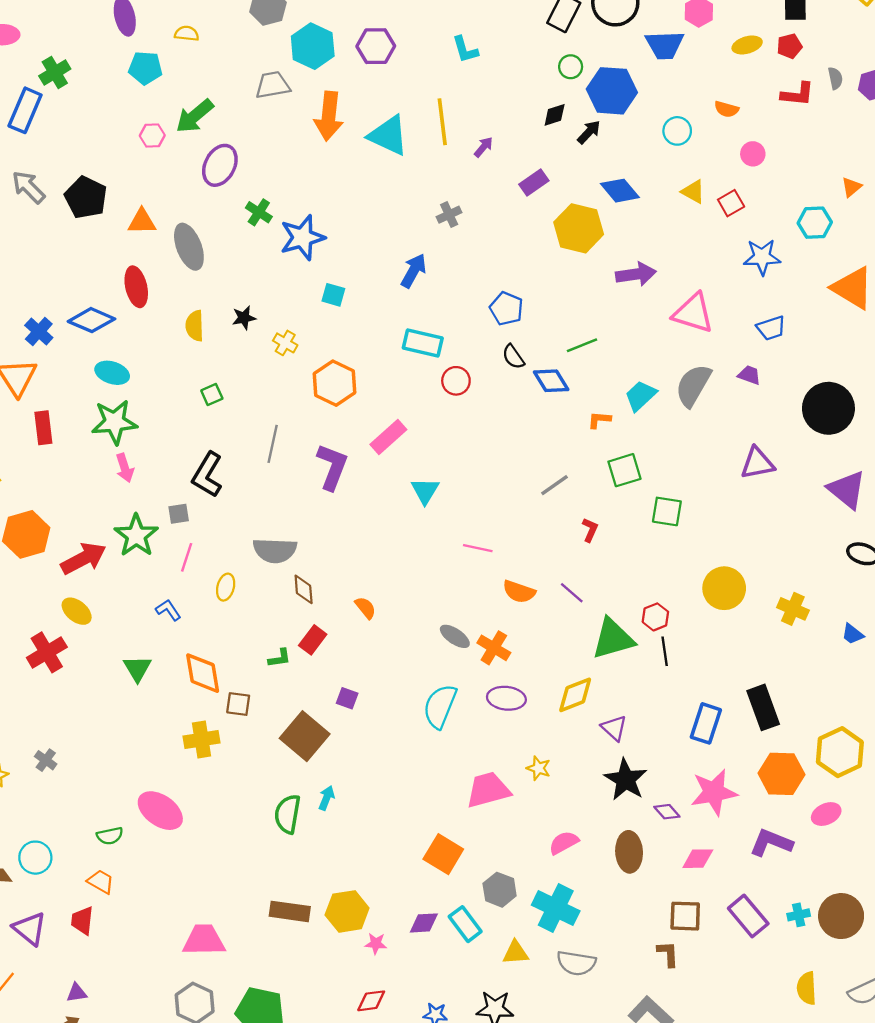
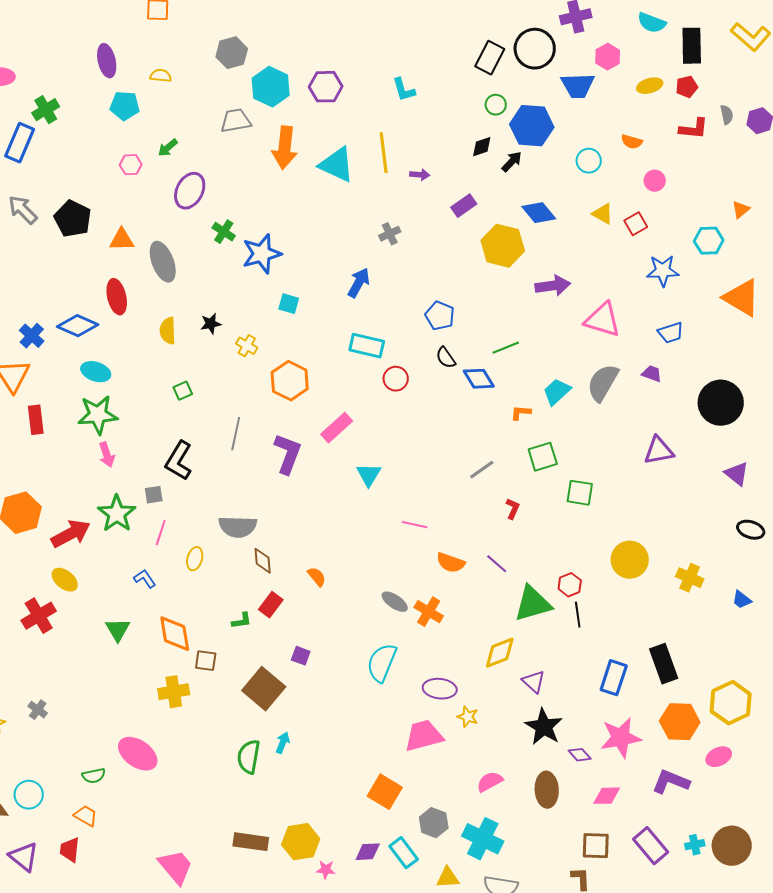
green arrow: (195, 116) -> (168, 148), size x0.6
purple arrow: (483, 147) -> (420, 175), turned 54
purple triangle: (847, 490) -> (737, 474), size x0.7
purple ellipse: (506, 698) -> (440, 689), moved
pink trapezoid: (204, 940) -> (176, 867), turned 51

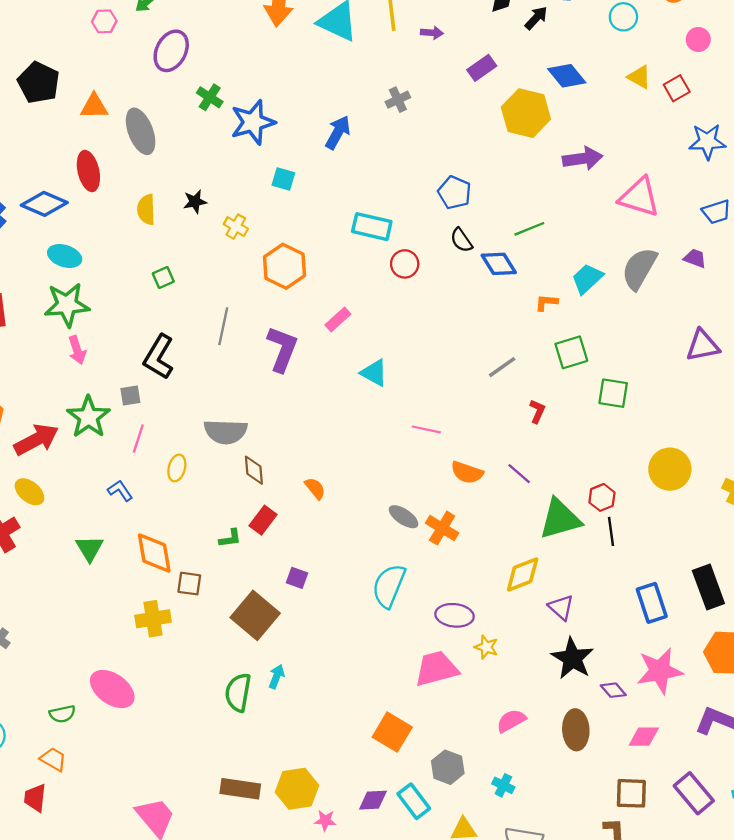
blue arrow: (359, 283) -> (338, 132), moved
pink rectangle: (337, 428) -> (338, 319), size x0.7
cyan triangle: (369, 475) -> (374, 373), turned -32
blue rectangle: (614, 678) -> (652, 603), turned -36
cyan cross: (483, 839) -> (503, 785), size x0.5

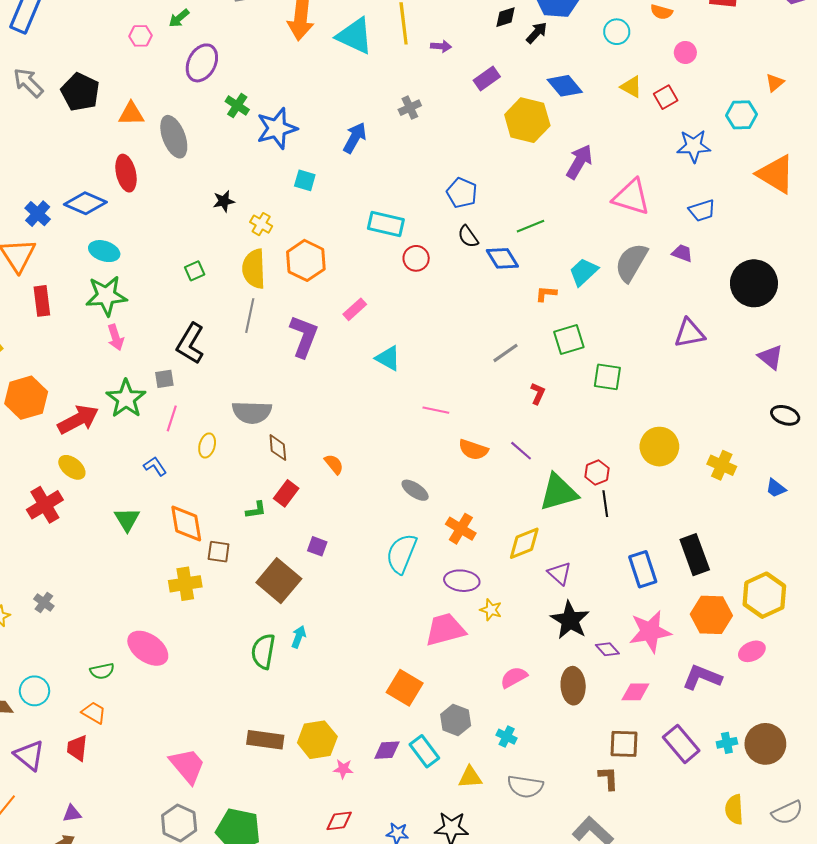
purple arrow: (583, 159) -> (579, 162), turned -52
yellow semicircle: (146, 210) -> (254, 269), moved, size x1.4
orange cross: (442, 528) -> (461, 529), moved

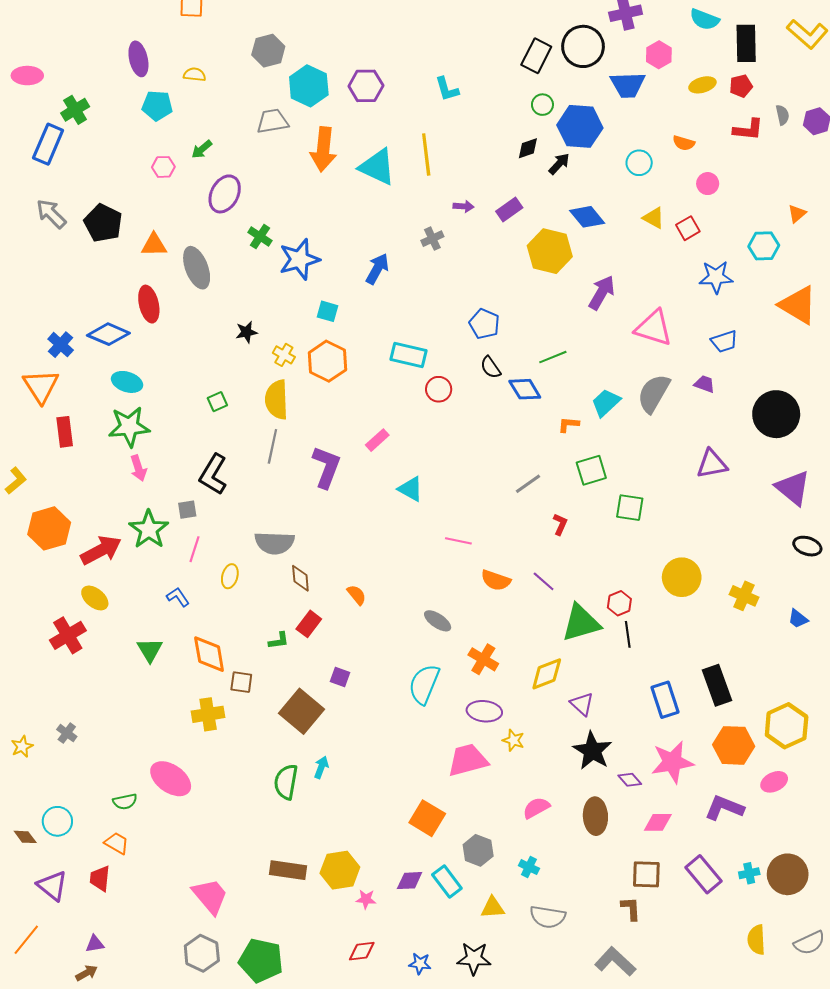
purple arrow: (441, 46) -> (464, 206), moved
orange hexagon: (306, 260) -> (327, 361), moved
purple triangle: (771, 357) -> (793, 488), size x1.4

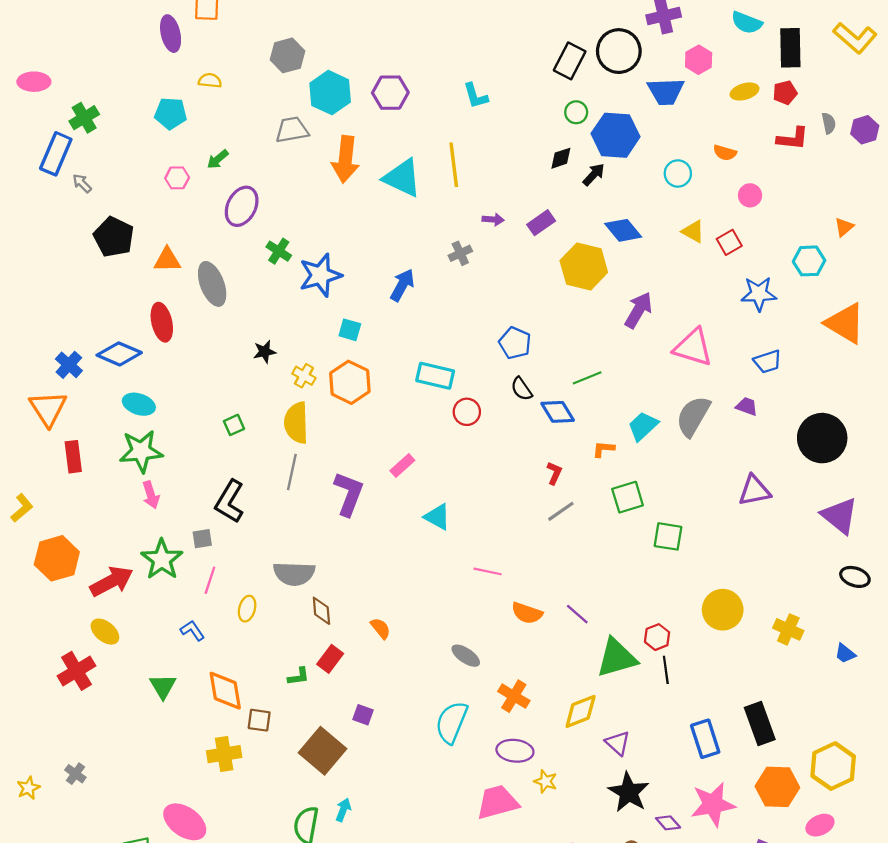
purple ellipse: (138, 59) -> (171, 34), moved
gray arrow: (51, 214) -> (82, 183), moved, size x0.6
red L-shape: (560, 524) -> (554, 473), moved

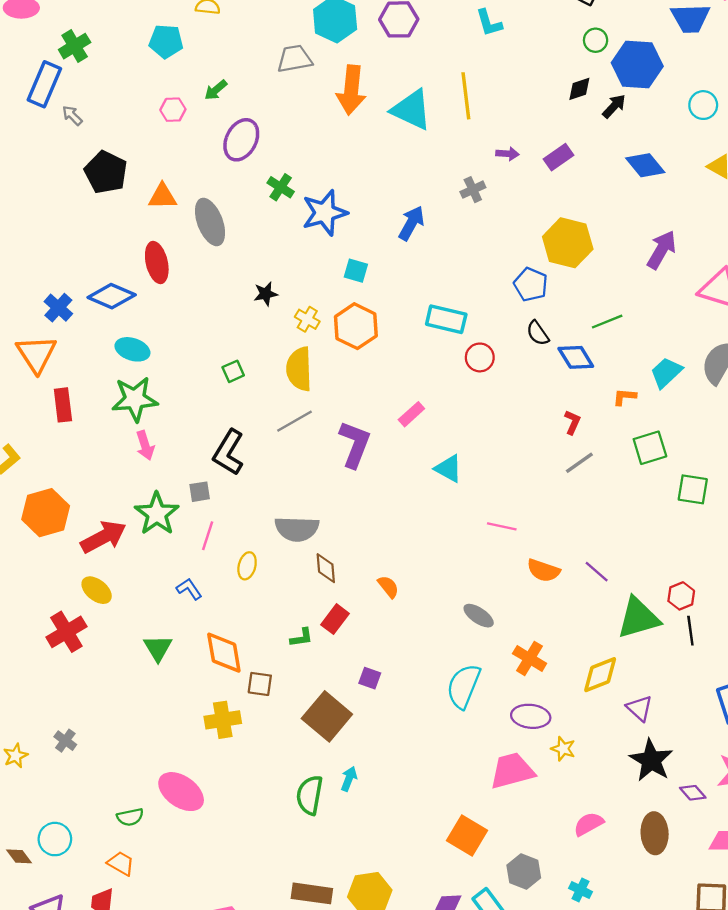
yellow hexagon: (584, 266) -> (568, 243), moved
gray line: (292, 472) -> (295, 421), turned 48

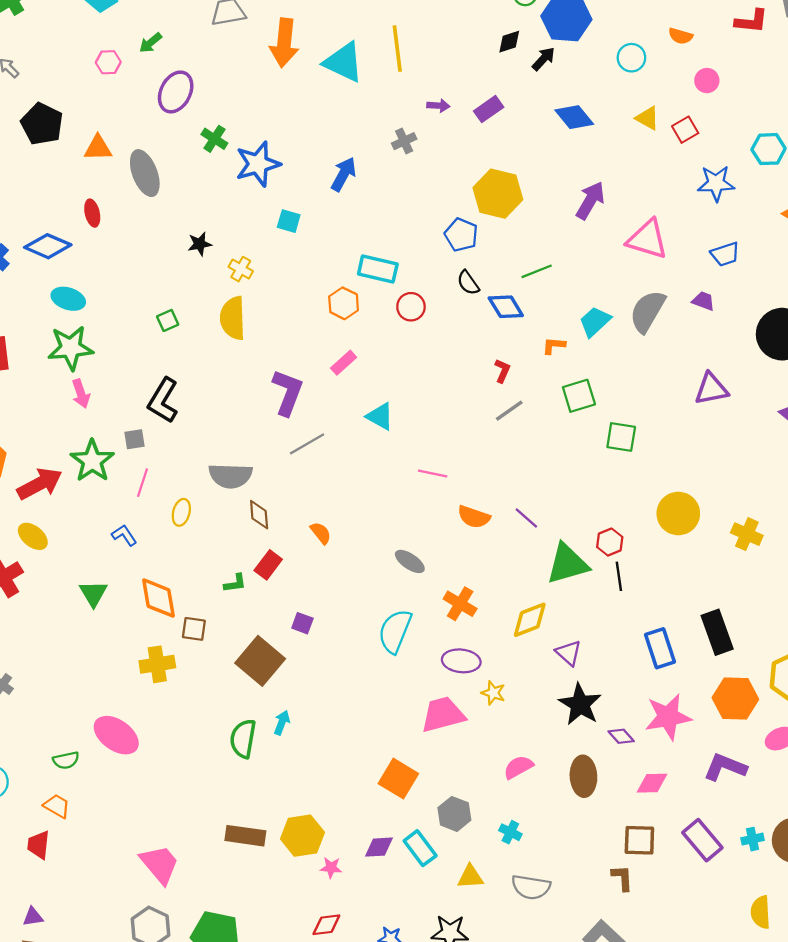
red ellipse: (157, 263) -> (92, 213), size x0.7
orange hexagon: (356, 326) -> (344, 303), moved, size x0.7
gray line: (295, 421) -> (307, 444), moved

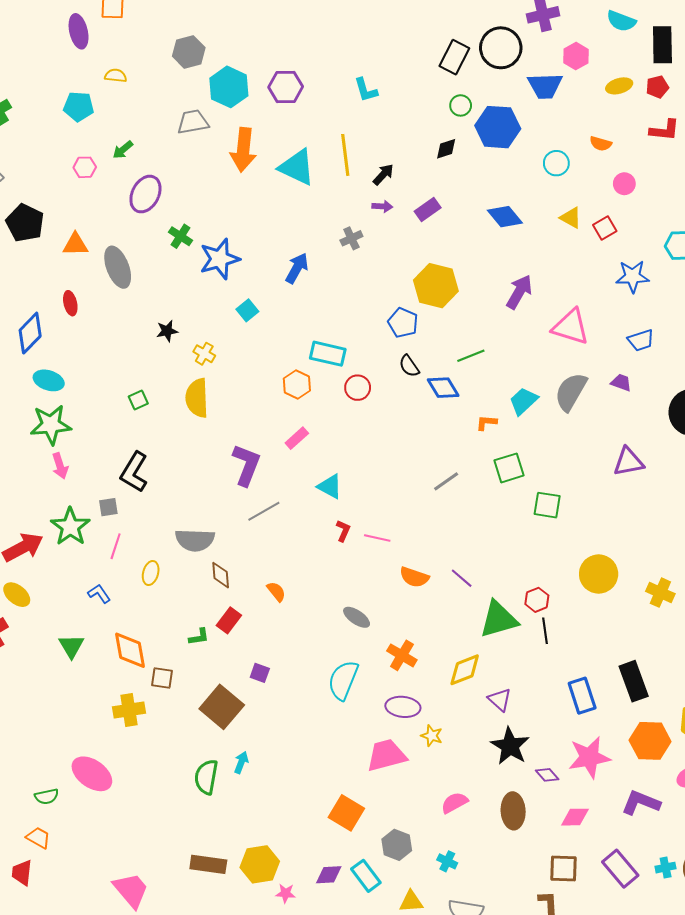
black arrow: (543, 59) -> (383, 174), moved
cyan square: (289, 221) -> (247, 310), turned 35
blue diamond: (48, 246) -> (30, 333), turned -69
red L-shape: (502, 371) -> (343, 531), moved

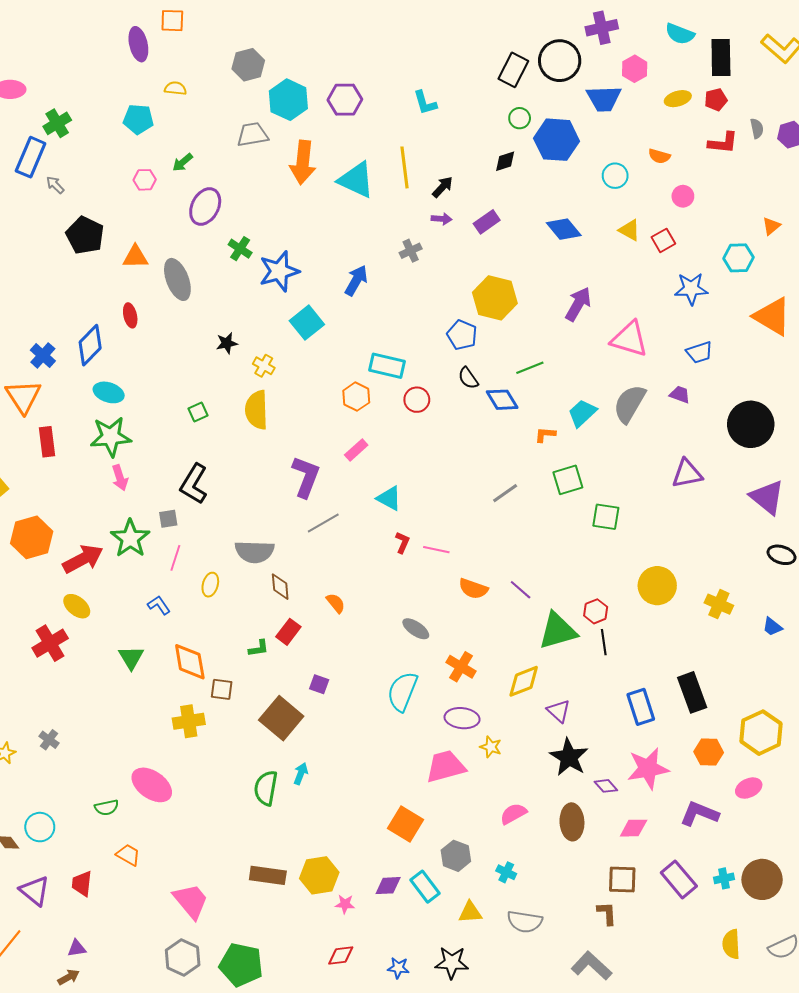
cyan square: (247, 310) -> (307, 323), size x1.5
orange hexagon: (650, 741) -> (709, 752), size x0.7
orange trapezoid: (38, 838) -> (128, 855), moved

